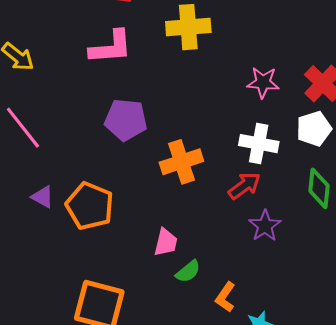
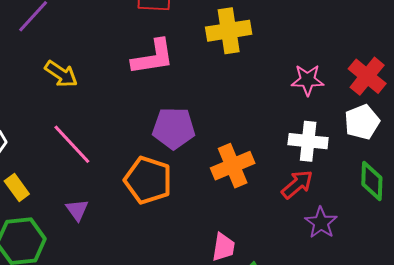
purple triangle: (43, 197) -> (77, 210), moved, turned 30
orange pentagon: (90, 206) -> (148, 180), moved

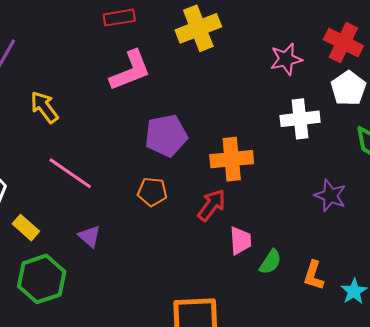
yellow arrow: (61, 74) -> (44, 107), turned -148
orange cross: (233, 166) -> (232, 159), turned 30
orange pentagon: (148, 180) -> (152, 192), size x0.6
red arrow: (297, 184) -> (212, 205), moved

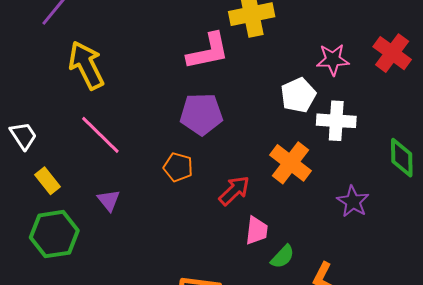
pink L-shape: (130, 71) -> (208, 51), moved
white pentagon: (348, 88) -> (298, 95), moved
yellow arrow: (44, 107) -> (86, 65), size x1.4
orange cross: (232, 159) -> (290, 163), moved, turned 33

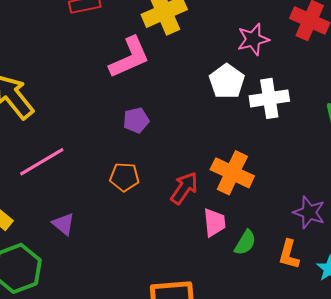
purple pentagon: (201, 114) -> (136, 120), size x0.6
pink line: (100, 135) -> (42, 162), turned -63
orange cross: (290, 163) -> (232, 173), moved
purple star: (353, 202) -> (309, 212), moved

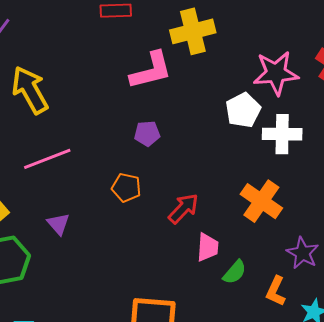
pink star: (253, 39) -> (276, 73), size x1.4
orange cross: (232, 173) -> (261, 201), moved

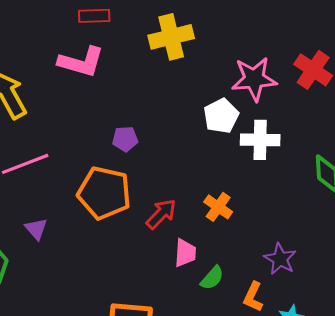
pink L-shape: (151, 71) -> (81, 62), moved, turned 30
orange pentagon: (126, 188) -> (104, 193), size x1.8
orange cross: (261, 201) -> (218, 207), moved, size x0.7

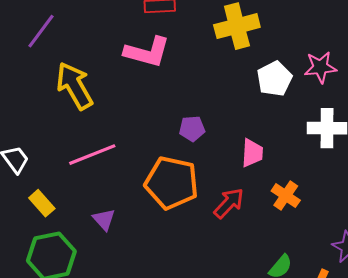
pink star: (254, 79) -> (320, 67), size x0.7
white pentagon: (221, 116) -> (274, 79), moved
pink trapezoid: (185, 253) -> (252, 153), moved

